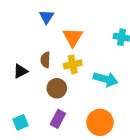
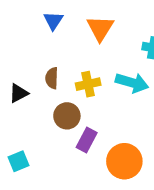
orange triangle: (73, 37) -> (100, 28), moved
cyan arrow: (106, 79) -> (132, 83), moved
purple rectangle: (58, 119) -> (87, 140), moved

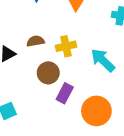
brown semicircle: (52, 78) -> (36, 41), turned 78
cyan arrow: (132, 83) -> (103, 60), moved, turned -152

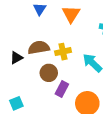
brown semicircle: (36, 41) -> (39, 48), size x1.5

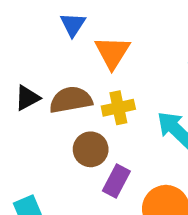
orange triangle: (71, 14) -> (112, 52), moved
black triangle: (16, 58) -> (27, 98), moved

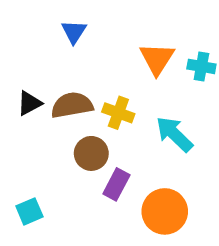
orange triangle: (112, 52) -> (157, 59), moved
yellow cross: (118, 108) -> (118, 113), turned 32

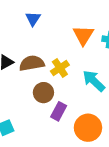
yellow cross: (118, 113) -> (60, 68), turned 36

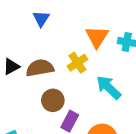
yellow cross: (60, 68) -> (77, 63), moved

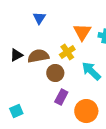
brown circle: (53, 100) -> (55, 73), moved

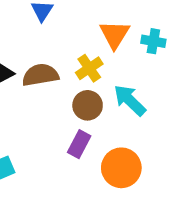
brown circle: (55, 73) -> (88, 105), moved

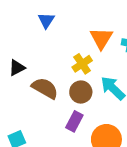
brown semicircle: (40, 75) -> (45, 88), moved, turned 40

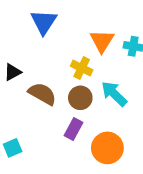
blue triangle: (46, 20) -> (44, 22), size x1.5
yellow cross: (82, 64) -> (82, 68), turned -30

